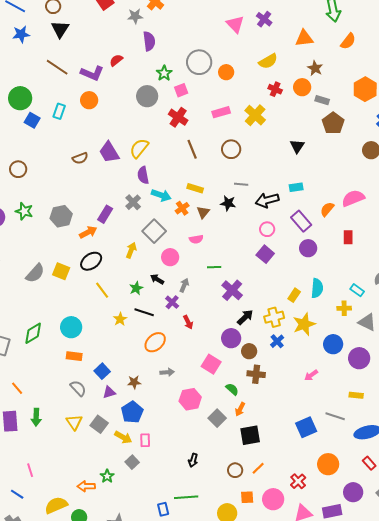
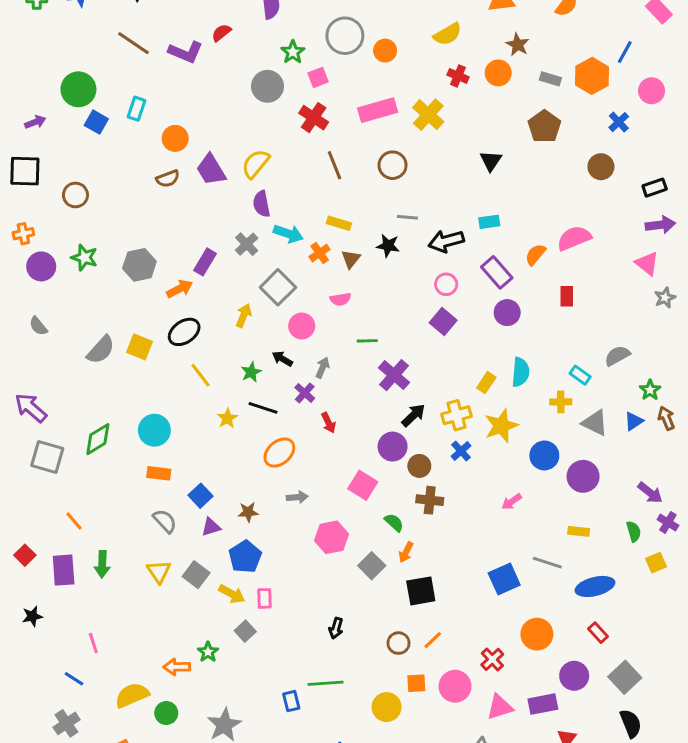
orange circle: (89, 100) -> (175, 138), moved
gray rectangle: (322, 100) -> (550, 79), moved
pink rectangle: (221, 112) -> (378, 110), size x1.4

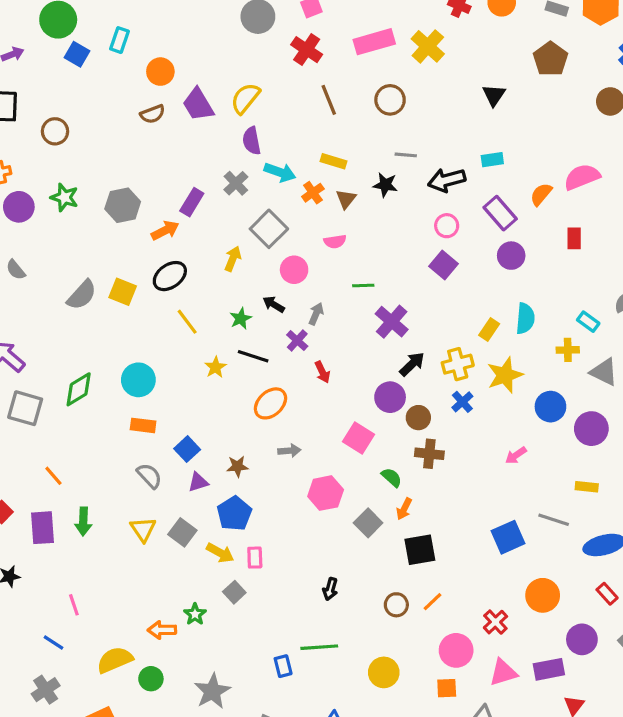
orange square: (416, 683) -> (447, 688), moved

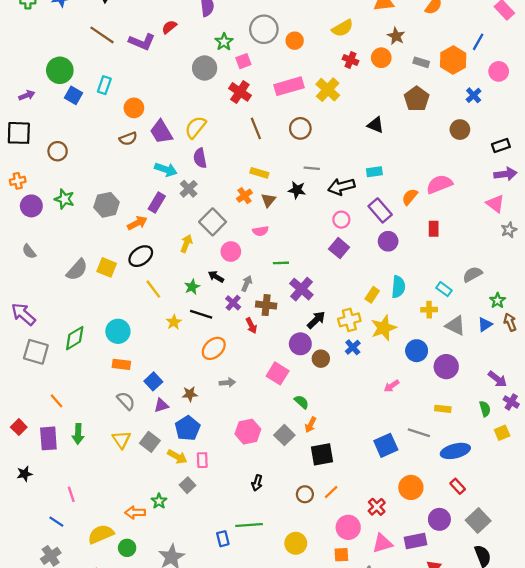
black triangle: (494, 95) -> (376, 125), turned -42
cyan arrow: (280, 172) -> (166, 169), moved
brown cross: (429, 454) -> (266, 305), moved
pink hexagon: (326, 493) -> (248, 432), moved

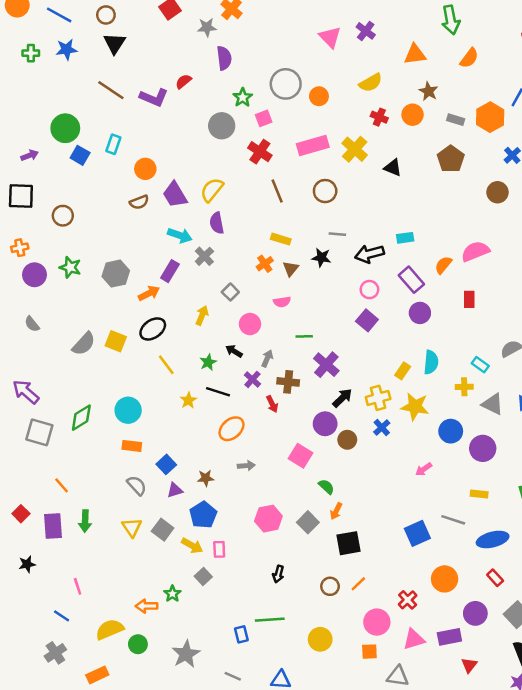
black triangle: (376, 125) -> (393, 168), moved
gray square: (213, 222) -> (230, 292), size x0.6
yellow star: (384, 328) -> (415, 407), turned 30

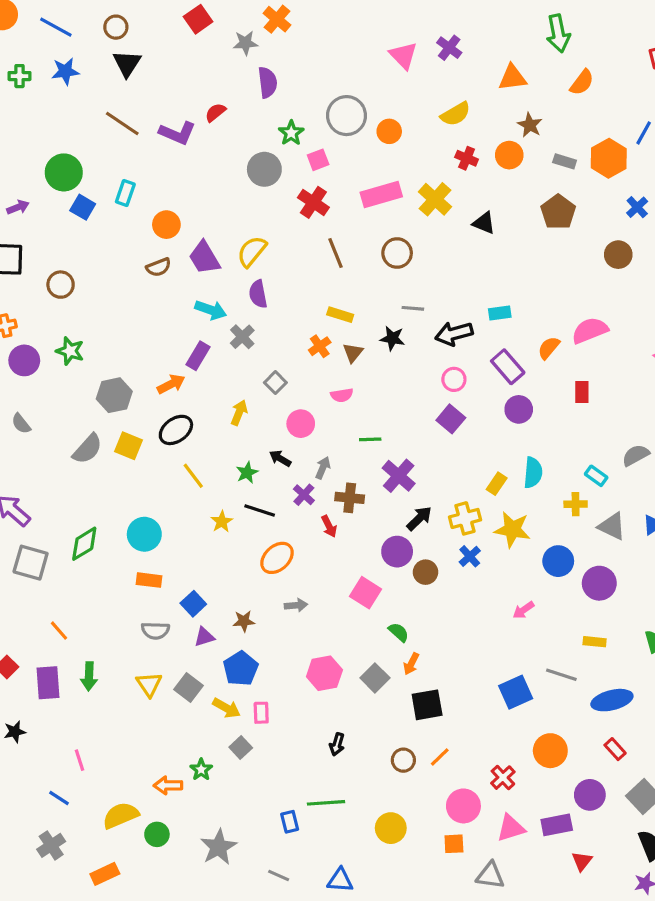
gray hexagon: (116, 274) -> (114, 395), moved
gray semicircle: (137, 485) -> (155, 631), turned 135

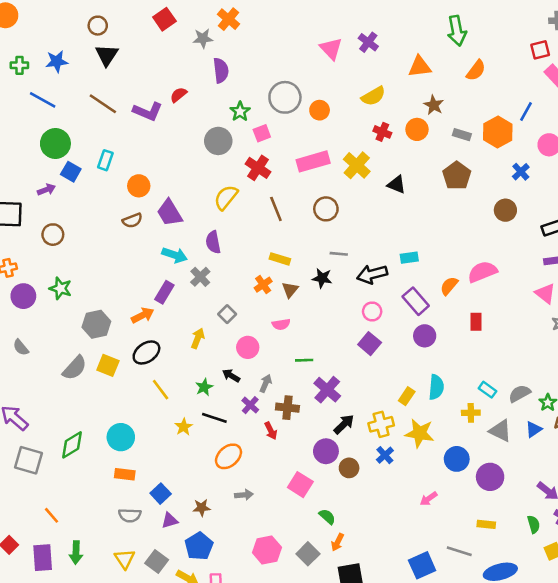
blue line: (56, 27) -> (43, 100), moved
purple arrow: (18, 207) -> (46, 190), moved
yellow semicircle: (252, 251) -> (226, 197), moved
gray semicircle: (636, 455) -> (520, 394), moved

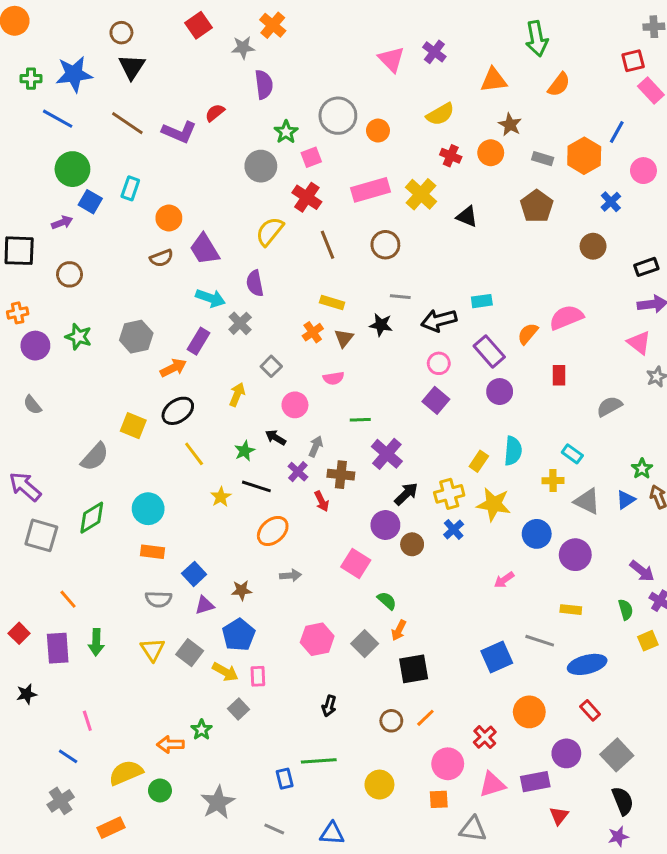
blue star: (57, 61) -> (74, 74), size x1.4
gray hexagon: (96, 324) -> (136, 337), moved
gray semicircle: (75, 368) -> (95, 457), moved
gray semicircle: (520, 394) -> (609, 406), moved

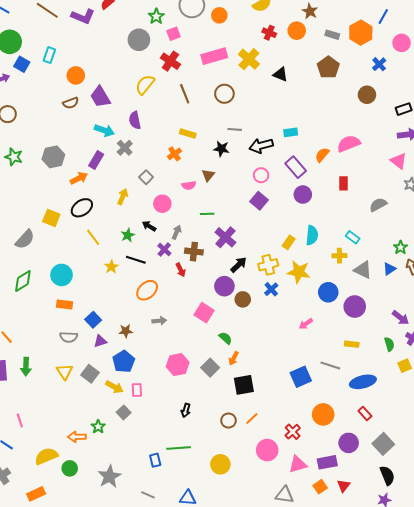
brown triangle: (344, 338) -> (208, 175), moved
orange square: (439, 799) -> (320, 487), moved, turned -32

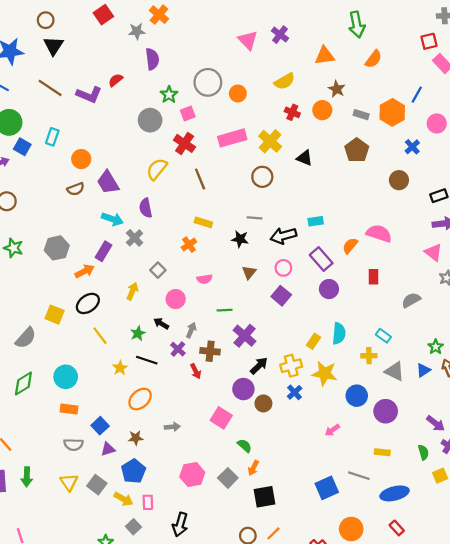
brown circle: (224, 94) -> (262, 177), moved
pink semicircle: (349, 144) -> (379, 233), turned 40
brown triangle: (208, 175) -> (249, 272), moved
orange ellipse: (147, 290) -> (140, 399), moved
black arrow: (186, 410) -> (180, 525), moved, size x1.5

